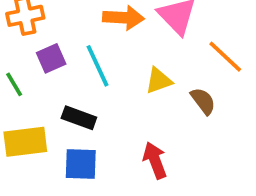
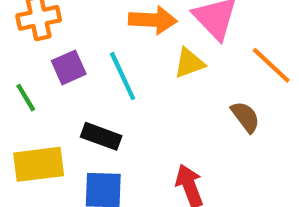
yellow triangle: (159, 81) -> (189, 63), moved

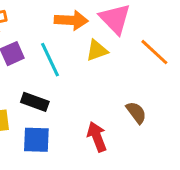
brown semicircle: (245, 117) -> (136, 113), moved

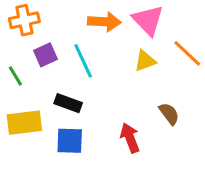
yellow triangle: (97, 51) -> (145, 61), moved

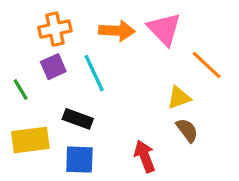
orange cross: (24, 20) -> (55, 29), moved
yellow triangle: (145, 61) -> (179, 98), moved

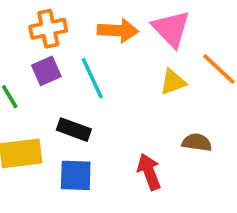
yellow triangle: (179, 98) -> (173, 82), moved
brown semicircle: (187, 130) -> (197, 142), turned -45

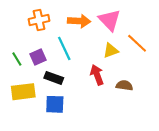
purple square: (46, 71) -> (38, 57), moved
red arrow: (149, 172) -> (97, 75), moved

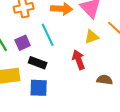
brown semicircle: (124, 85) -> (105, 80), moved

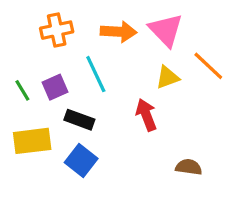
brown semicircle: (105, 80) -> (189, 167), moved
blue square: (39, 88) -> (81, 160), turned 36

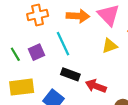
red arrow: (146, 115) -> (96, 86), moved, turned -48
black rectangle: (79, 120) -> (70, 74), moved

